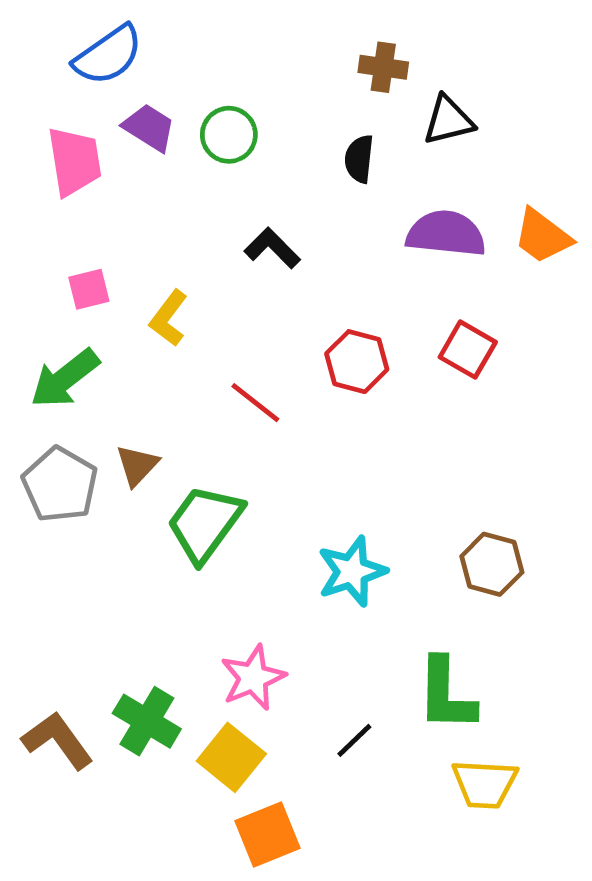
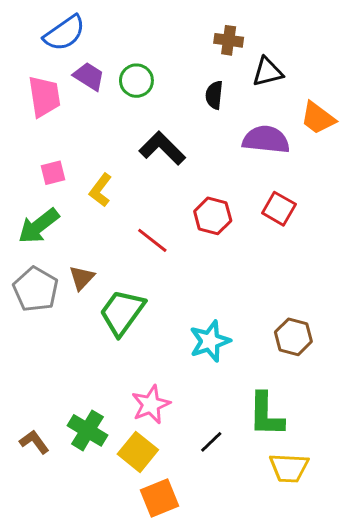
orange trapezoid: (543, 236) -> (318, 118), moved
black L-shape: (272, 248) -> (162, 148), size x1.4
brown L-shape: (58, 740) -> (34, 442), size x0.7

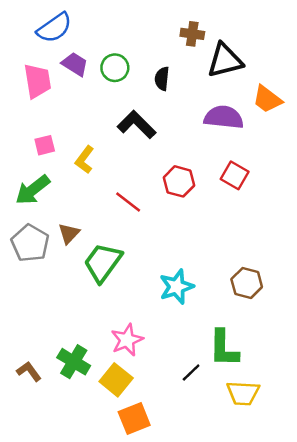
black triangle: (267, 72) -> (225, 60), size x1.4
black semicircle: (214, 95) -> (162, 79), moved
black line: (211, 442) -> (191, 373), moved

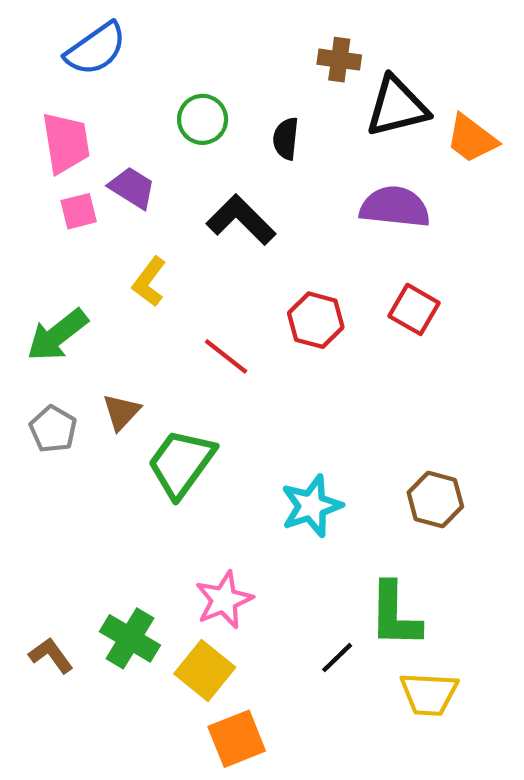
purple trapezoid: (75, 64) -> (132, 188), moved
orange trapezoid: (267, 99) -> (472, 139), moved
pink square: (45, 145) -> (79, 211), moved
gray pentagon: (30, 243) -> (53, 429), size x0.7

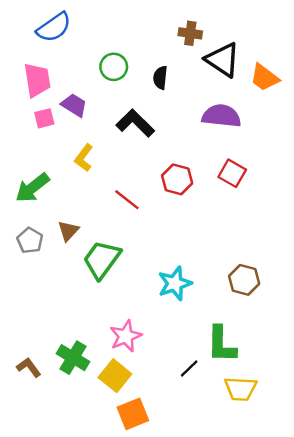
black triangle: (397, 107) -> (223, 60), turned 48

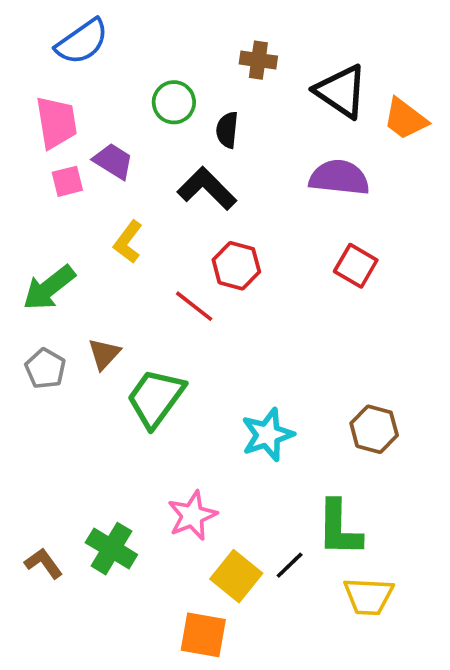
brown cross: (190, 33) -> (258, 60), moved
black semicircle: (160, 78) -> (227, 130), moved
red hexagon: (177, 179) -> (236, 266), moved
yellow square: (115, 376) -> (236, 576), moved
orange square: (133, 414) -> (203, 635), turned 32

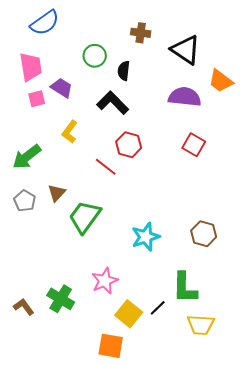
orange trapezoid: (405, 119) -> (221, 81), moved

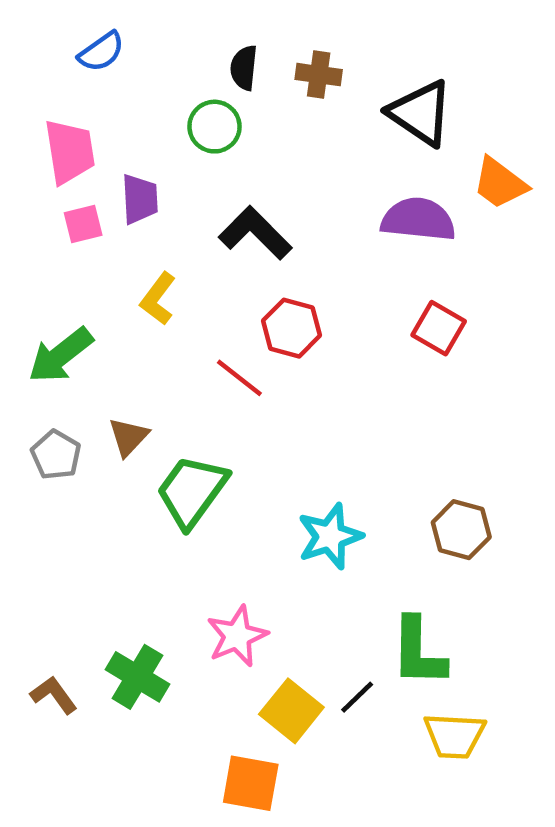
blue semicircle: (45, 23) -> (101, 52), size x0.7
black semicircle: (124, 71) -> (244, 68), moved
purple trapezoid: (62, 88) -> (140, 199), turned 55

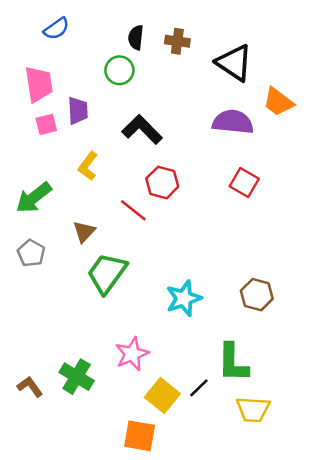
brown triangle: (128, 437) -> (84, 232), moved

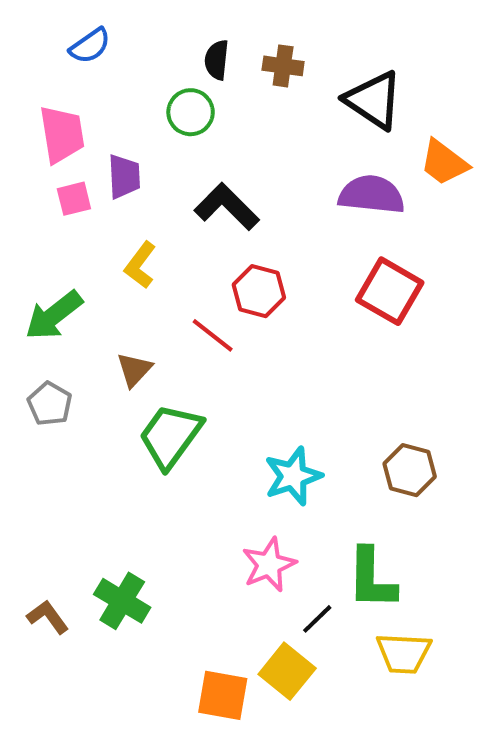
red square: (244, 182) -> (390, 291), size x1.4
pink star: (132, 354) -> (269, 565), moved
yellow square: (162, 396) -> (287, 671), moved

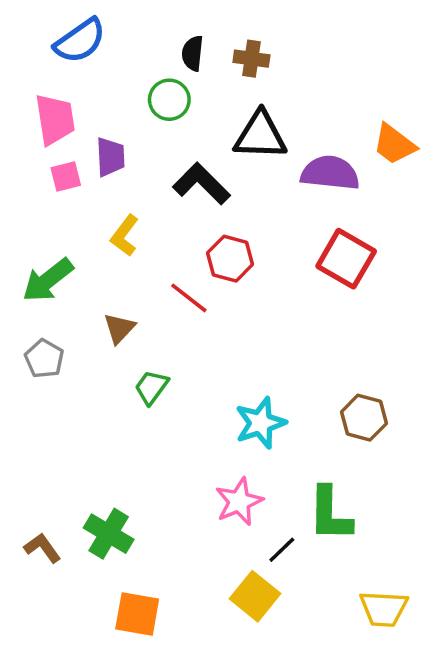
blue semicircle: (90, 46) -> (80, 41), size x1.4
black triangle: (374, 100) -> (260, 135), moved, turned -32
green trapezoid: (170, 436) -> (151, 387), size x0.6
yellow trapezoid: (404, 653) -> (384, 609), moved
orange square: (223, 695) -> (137, 614), moved

